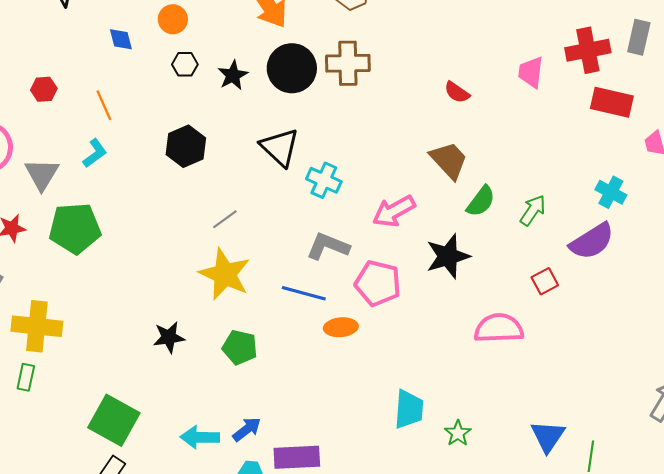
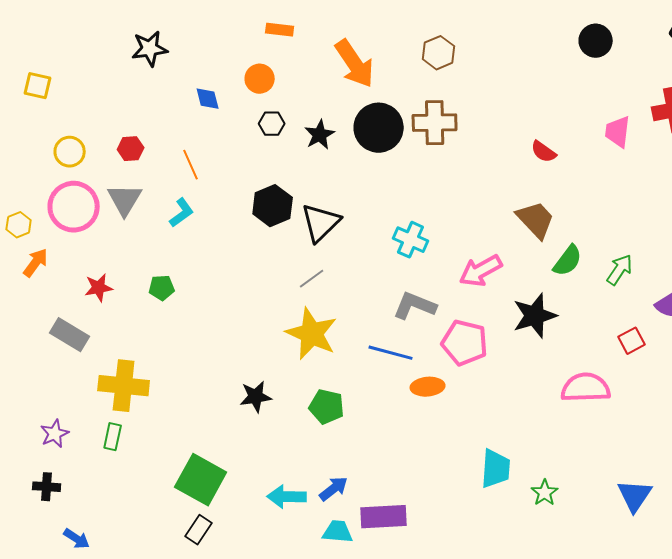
black triangle: (280, 147) -> (321, 223), moved, turned 33
gray triangle: (42, 174) -> (125, 200), moved
green pentagon: (75, 228) -> (162, 288), size x0.5

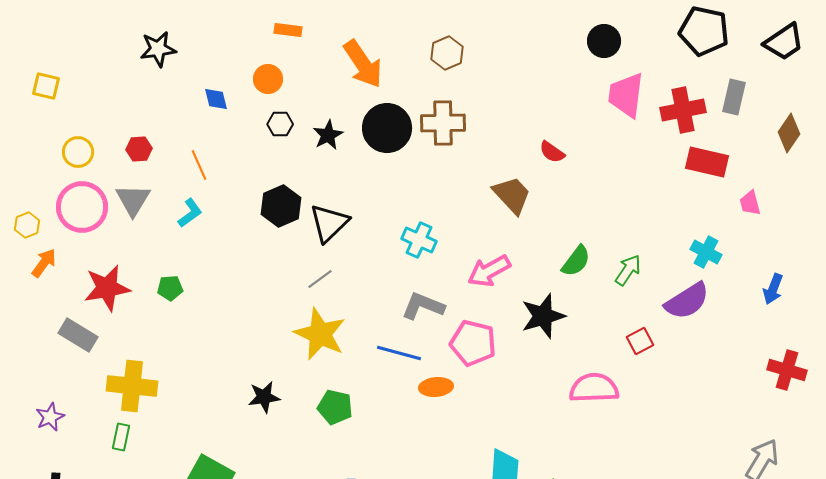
pink trapezoid: (618, 132) -> (626, 95), moved, size x1.4
brown trapezoid: (536, 220) -> (512, 195), moved
red star: (99, 288) -> (107, 288), size x1.6
purple star: (55, 434) -> (50, 417), moved

